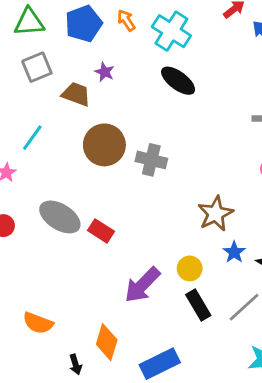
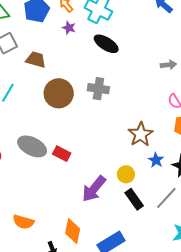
purple star: (104, 72) -> (69, 28), moved
gray cross: (151, 160) -> (98, 89), moved

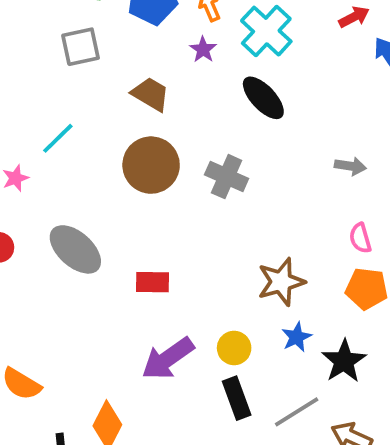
brown trapezoid: (36, 60) -> (151, 94), moved
gray arrow: (168, 65) -> (350, 166), moved
red rectangle: (62, 154) -> (153, 282), moved, turned -42

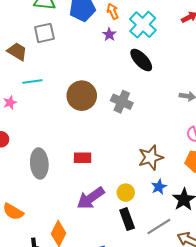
brown trapezoid: (151, 94) -> (17, 51), moved
cyan line: (58, 138) -> (32, 81), turned 36
gray ellipse: (75, 249) -> (39, 163), moved, turned 44

